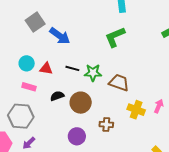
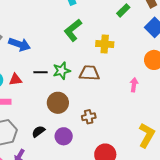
black semicircle: (57, 96) -> (38, 131), moved
yellow cross: (136, 110) -> (105, 44), moved

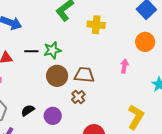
brown trapezoid: (89, 73) -> (84, 75), moved
brown circle: (58, 103) -> (57, 76), moved
brown cross: (89, 117) -> (78, 97), turned -32

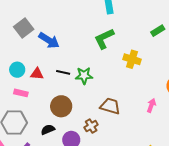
brown circle: (57, 76) -> (61, 106), moved
brown cross: (78, 97) -> (91, 126), moved

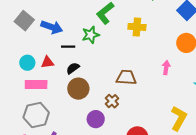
black line: (63, 72) -> (68, 47), moved
green star: (84, 76) -> (91, 35), moved
pink rectangle: (21, 93) -> (36, 85), size x1.5
black semicircle: (48, 130) -> (73, 68), moved

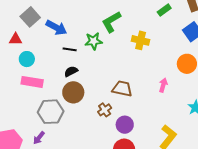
red triangle: (48, 62) -> (16, 39), moved
gray hexagon: (36, 115) -> (51, 112), moved
purple circle: (96, 119) -> (125, 125), moved

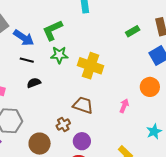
green L-shape: (111, 22) -> (52, 30), moved
yellow cross: (141, 40) -> (90, 66), moved, size x1.4
black line: (70, 49) -> (27, 60), moved
brown circle: (73, 92) -> (40, 144), moved

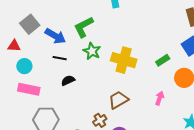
green rectangle: (133, 31) -> (163, 60), moved
green star: (59, 55) -> (92, 51), turned 30
brown trapezoid: (83, 105) -> (118, 100), turned -45

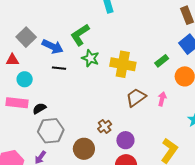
black semicircle: (68, 80) -> (39, 108), moved
pink rectangle: (29, 89) -> (17, 103), moved
brown trapezoid: (118, 100) -> (136, 97), moved

